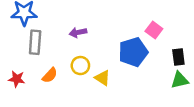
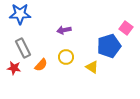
gray rectangle: (35, 42) -> (23, 48), moved, turned -30
yellow triangle: (102, 78) -> (92, 67), moved

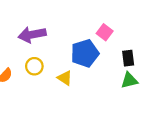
purple arrow: (64, 30) -> (32, 35), size x1.6

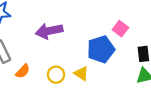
yellow circle: (34, 66) -> (56, 75), moved

